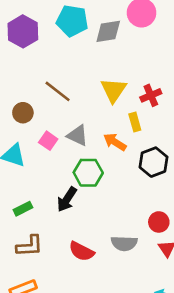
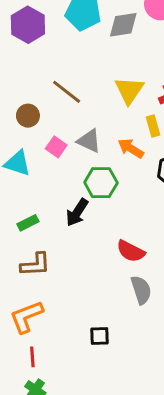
gray semicircle: (124, 243) -> (141, 290), moved, turned -110
red semicircle: (82, 251) -> (131, 251), moved

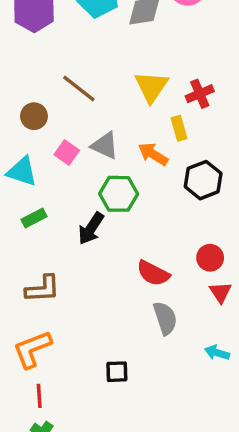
green rectangle: (28, 223) -> (34, 218), moved

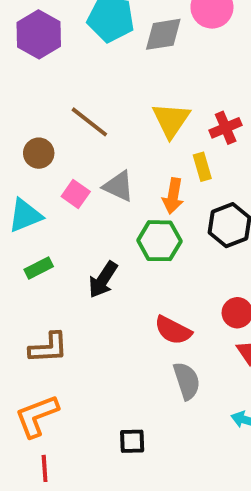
orange arrow: (153, 154) -> (173, 196), turned -112
cyan triangle: (22, 171) -> (25, 215), turned -40
green hexagon: (119, 194) -> (159, 241), moved

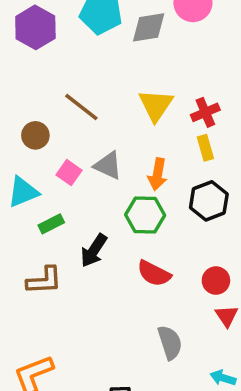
yellow rectangle: (202, 167) -> (205, 148), moved
green rectangle: (39, 268) -> (51, 224), moved
red semicircle: (173, 330) -> (154, 273), moved
brown L-shape: (48, 348) -> (44, 281), moved

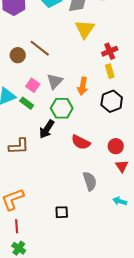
yellow triangle: (156, 105) -> (85, 29), moved
brown circle: (35, 135) -> (18, 55), moved
gray triangle: (108, 165) -> (55, 81), turned 48
green hexagon: (145, 215) -> (62, 108), moved
green rectangle: (51, 224) -> (27, 103), moved, turned 64

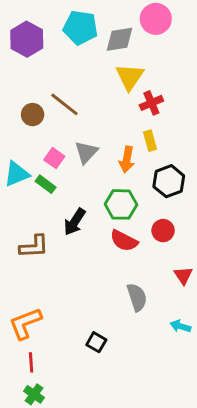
red cross: (110, 51) -> (151, 103), moved
yellow rectangle: (110, 71) -> (150, 141), moved
green hexagon: (62, 108) -> (121, 204), moved
red circle: (116, 146) -> (163, 231), moved
black square: (62, 212) -> (96, 342), turned 32

